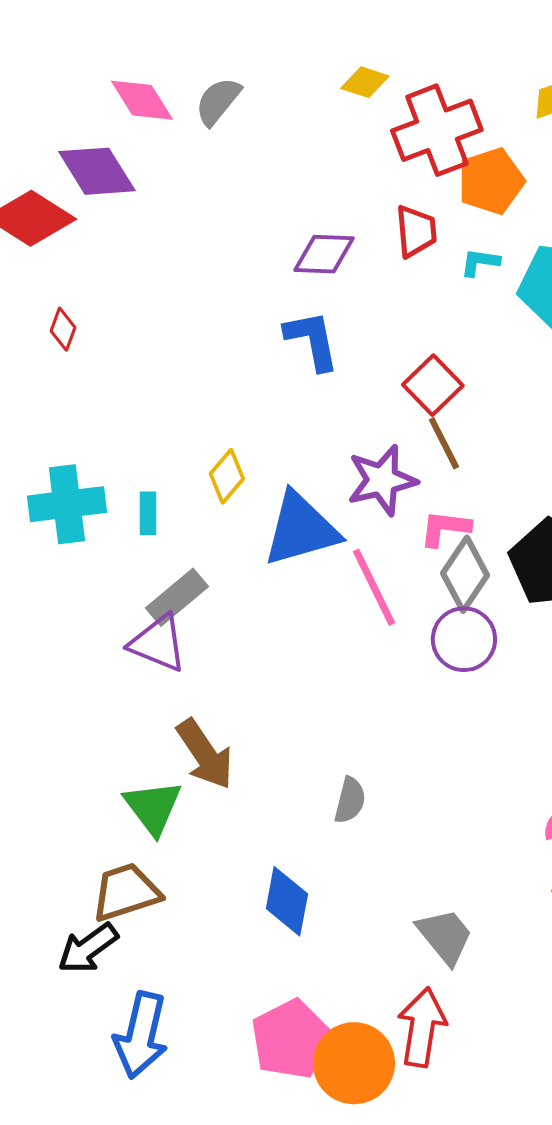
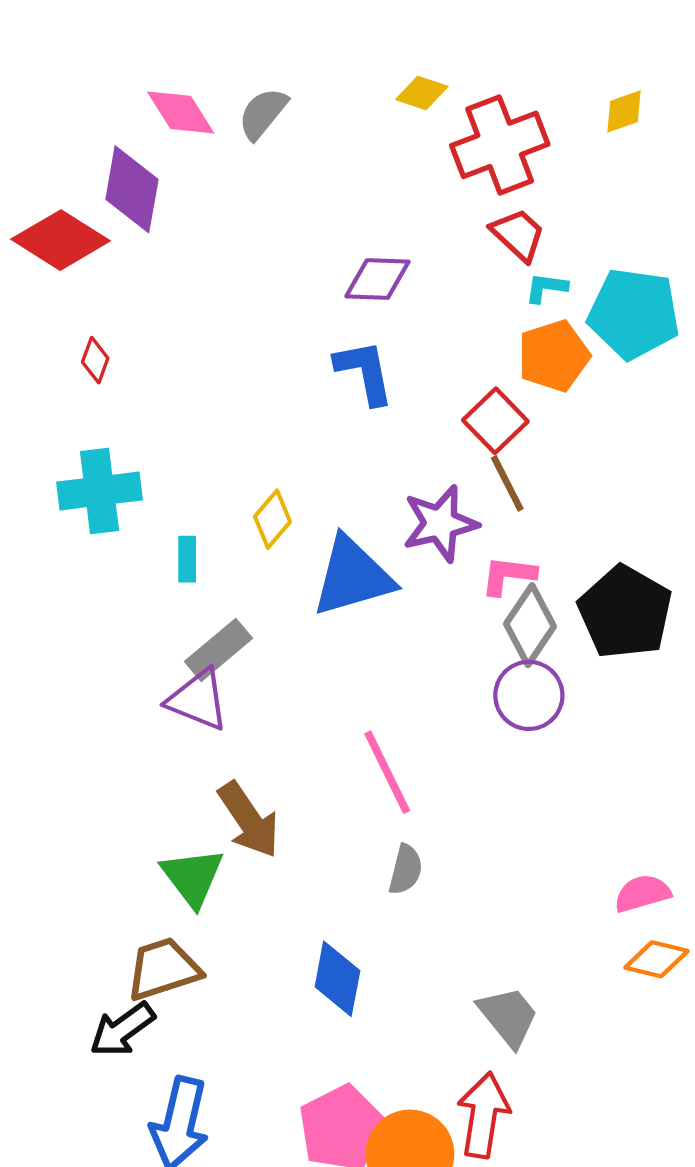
purple diamond: (97, 171) -> (132, 189), turned 42
orange pentagon: (491, 181) -> (554, 356), moved
red trapezoid: (416, 231) -> (518, 235), moved, turned -42
cyan cross: (67, 504) -> (100, 491), moved
pink line: (374, 587) -> (387, 772), moved

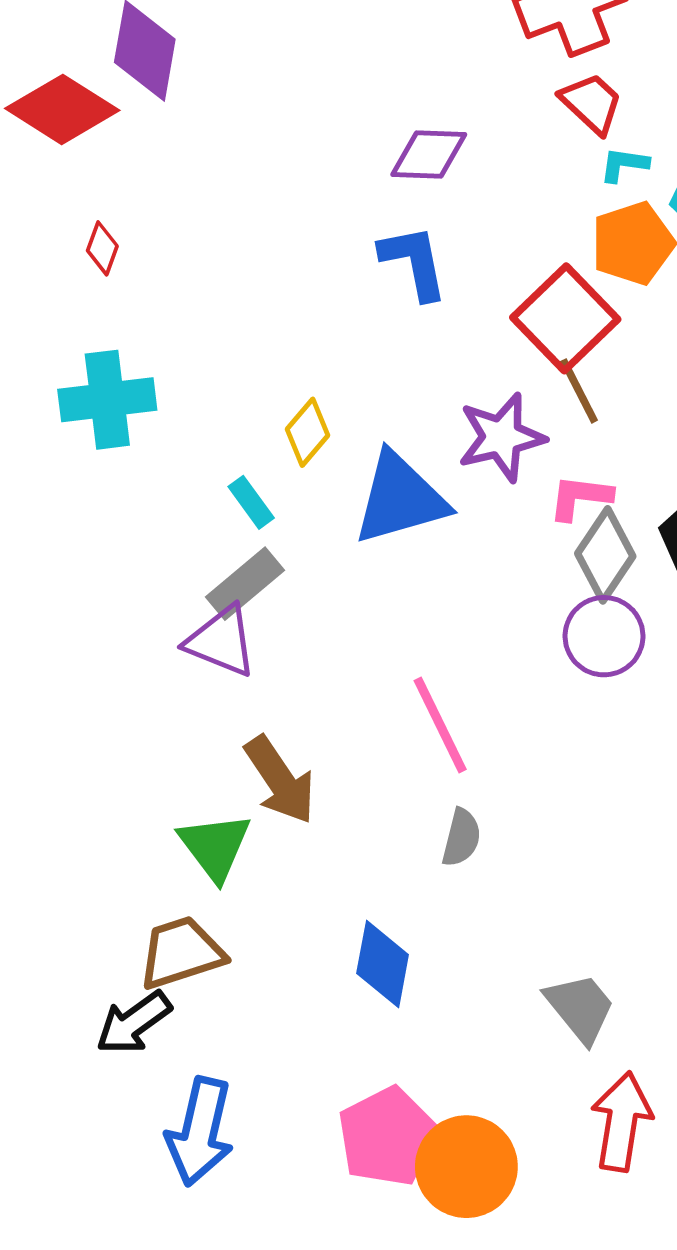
red square: (495, 421) -> (565, 318), size x1.4
cyan rectangle: (187, 559) -> (251, 502), moved, turned -36
red arrow: (483, 1115) -> (622, 1122), moved

